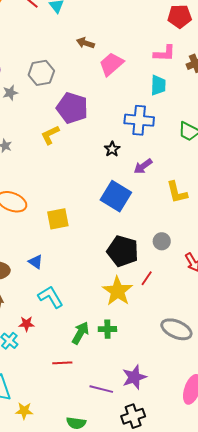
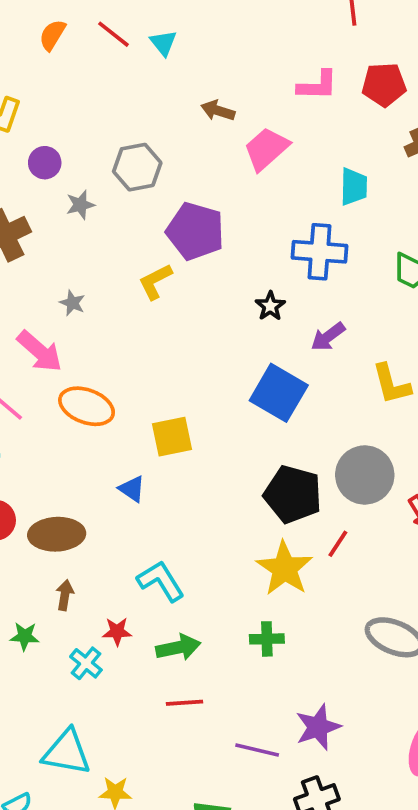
red pentagon: (180, 16) -> (384, 85), moved
pink L-shape: (164, 53) -> (317, 85), moved
gray circle: (162, 241) -> (365, 475), size x1.8
blue triangle: (36, 262) -> (132, 489), moved
green arrow: (80, 333) -> (178, 647), moved, turned 50

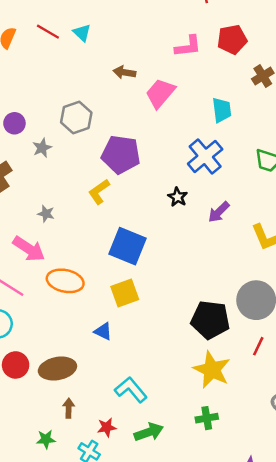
blue cross: (319, 252) -> (205, 156), turned -36
blue square: (279, 393) -> (127, 246), moved
red line: (338, 544) -> (258, 346), moved

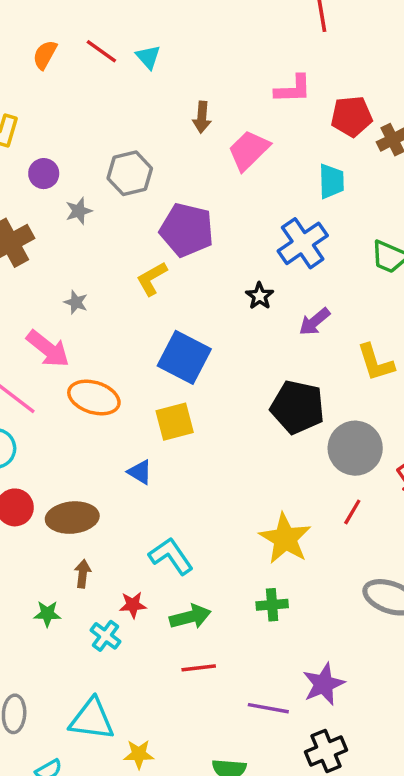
red pentagon: (232, 39) -> (351, 116), moved
brown arrow: (124, 72) -> (202, 117), turned -100
black pentagon: (210, 320) -> (298, 407), moved

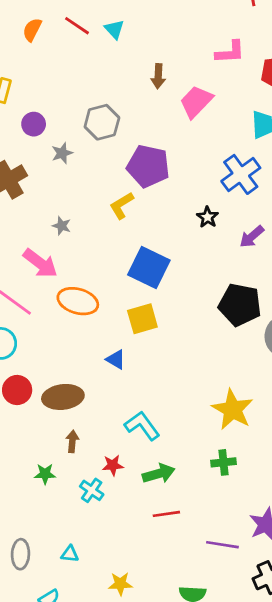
cyan triangle: (92, 719) -> (70, 554), moved, size x0.5

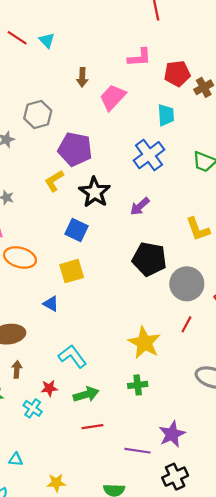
black star: (208, 217) -> (95, 192), moved, size x1.8
purple arrow: (252, 237) -> (140, 206), moved
blue square: (149, 267) -> (76, 230), size x0.7

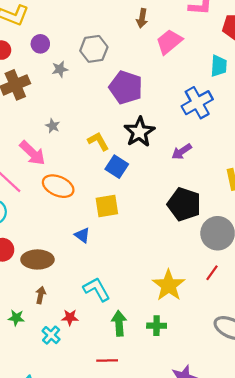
yellow L-shape: (54, 181) -> (98, 141), moved, turned 85
green arrow: (86, 394) -> (119, 323), moved, turned -85

